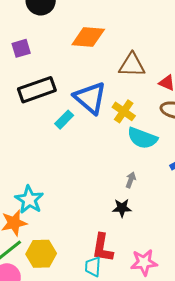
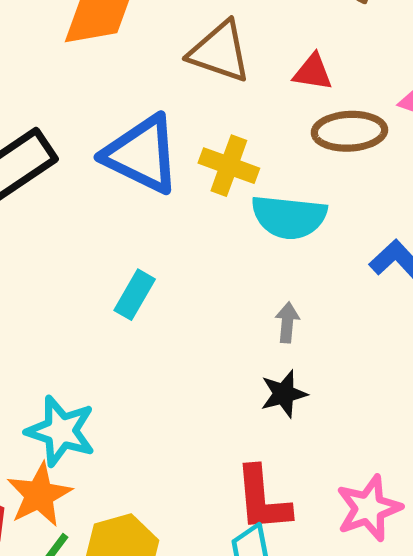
brown triangle: (132, 65) -> (220, 52), turned 32
cyan rectangle: (64, 120) -> (135, 295), moved

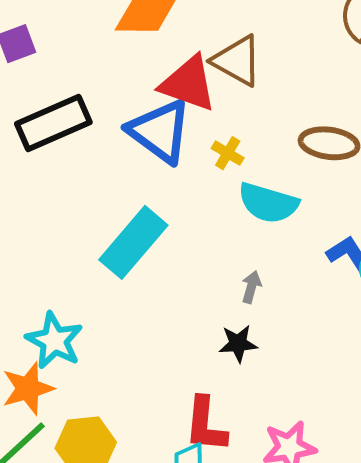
red triangle: (313, 72) -> (188, 84), moved, size x1.8
yellow cross: (229, 166) -> (228, 153), size x0.7
cyan rectangle: (135, 295) -> (133, 242), size x1.8

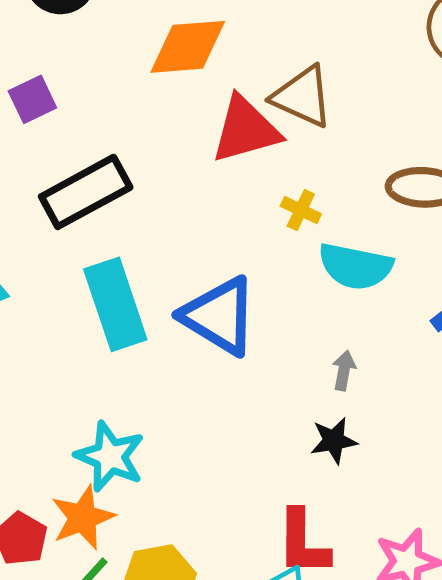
red triangle: (188, 84) -> (246, 130), turned -30
blue triangle: (160, 131) -> (219, 316), moved
cyan rectangle: (133, 242) -> (115, 304), moved, turned -54

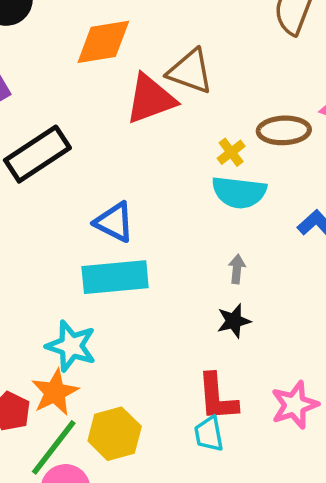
yellow cross: (301, 210) -> (231, 152), moved, turned 32
cyan rectangle: (115, 304) -> (115, 277), moved, turned -72
blue triangle: (219, 316) -> (114, 222), moved, size x0.7

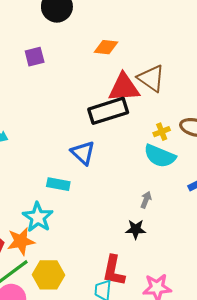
orange diamond: (103, 42) -> (106, 47), size x0.7
black rectangle: (37, 154) -> (108, 111), moved
cyan rectangle: (115, 277) -> (58, 184), moved, size x0.6

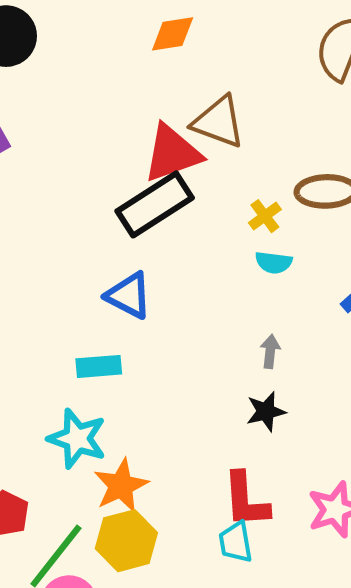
orange diamond: (106, 47) -> (173, 34), moved
cyan semicircle: (160, 156) -> (274, 263), size x0.6
orange star: (21, 241) -> (121, 486), moved

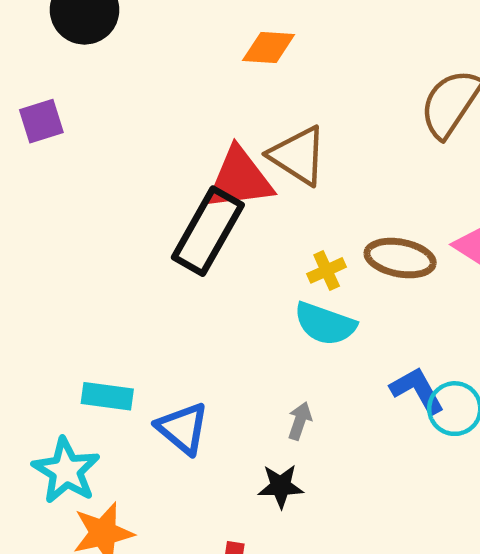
black rectangle: (155, 204) -> (208, 231), turned -40
cyan semicircle: (274, 263) -> (325, 324), size x1.5
blue triangle: (129, 296) -> (183, 428), moved

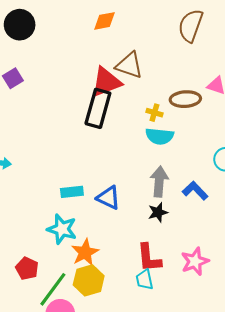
yellow cross: (327, 270) -> (154, 113), turned -35
blue L-shape: (417, 390) -> (195, 191), moved
gray arrow: (300, 421) -> (159, 182), size x1.8

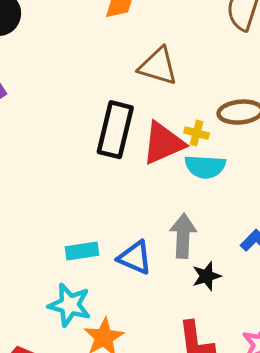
red triangle: (106, 82) -> (163, 143), moved
gray arrow: (159, 182) -> (183, 236), moved

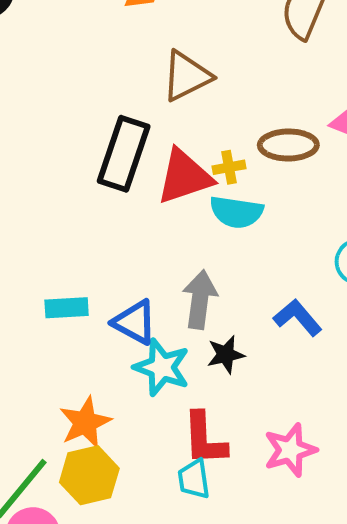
brown triangle: (158, 66) -> (187, 76), turned -48
yellow cross: (197, 133) -> (229, 167), turned -30
cyan star: (70, 305) -> (162, 367), moved

